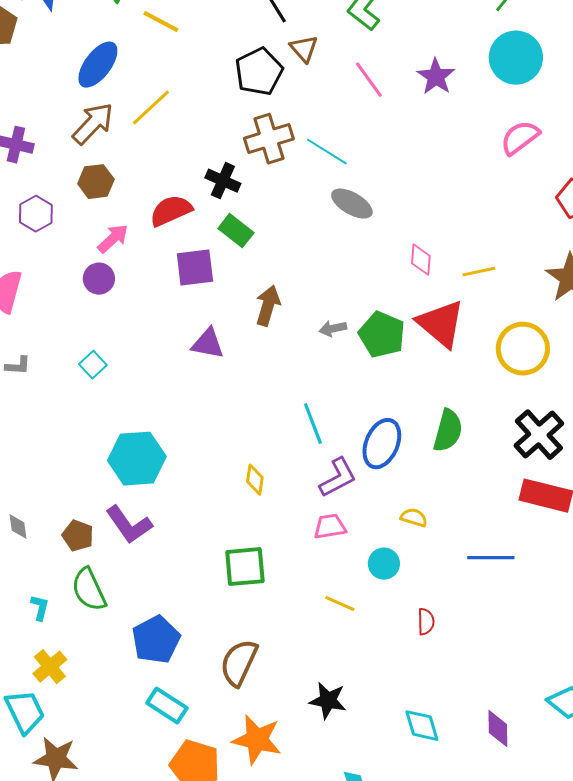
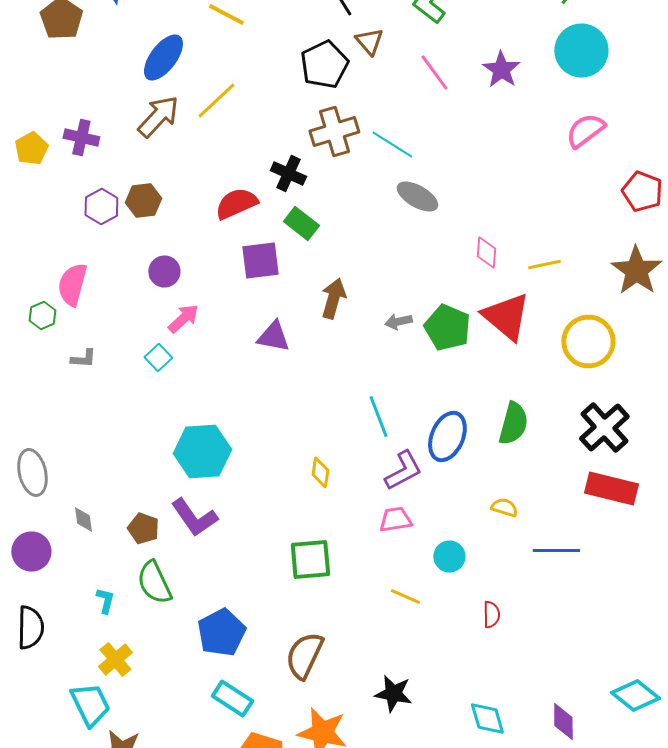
brown hexagon: (96, 182) -> (143, 200), moved
pink arrow: (113, 239) -> (183, 318), moved
yellow semicircle: (414, 518) -> (504, 508), moved

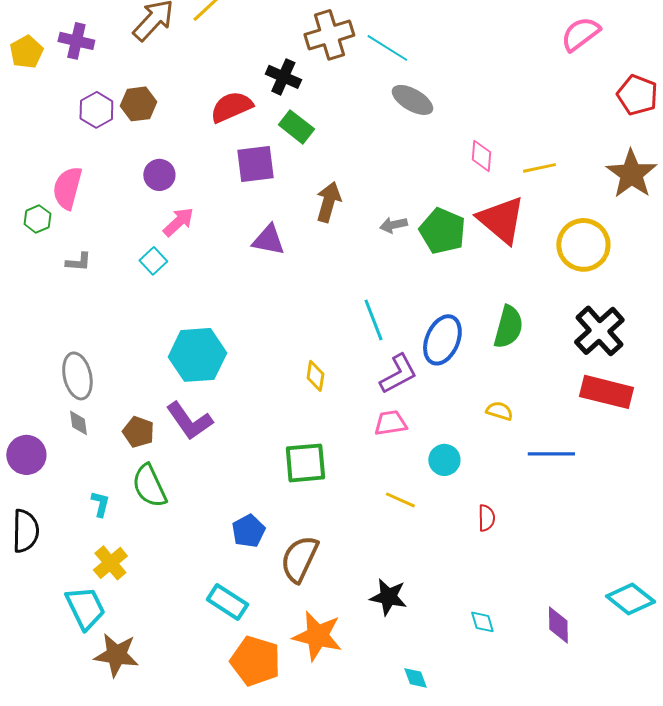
gray ellipse: (32, 472) -> (77, 376), moved
blue pentagon: (221, 632) -> (248, 531), moved, size x0.7
cyan diamond: (487, 718) -> (482, 622), size x0.7

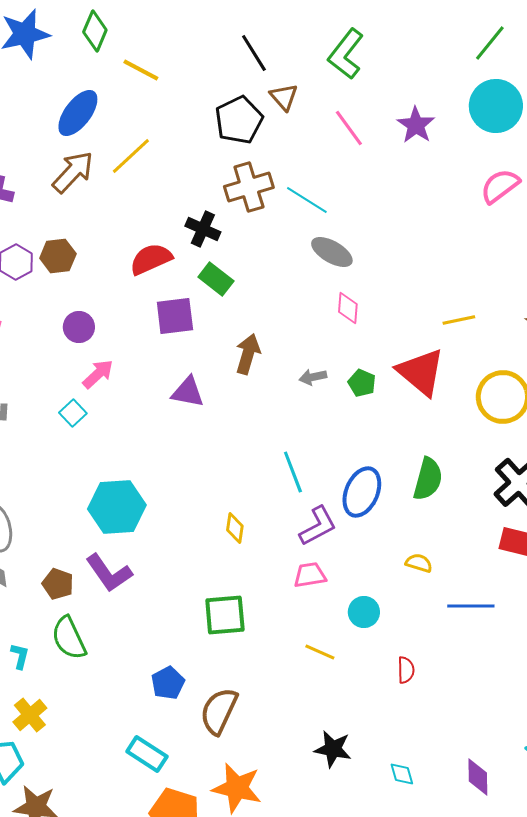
pink diamond: (481, 156) -> (348, 308), moved
green pentagon: (442, 231) -> (362, 383), size x0.6
black star: (388, 597) -> (333, 749), moved

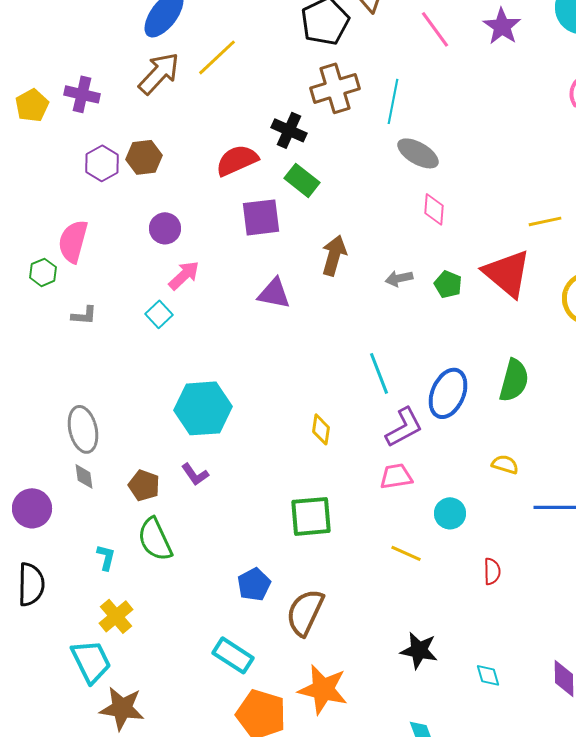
cyan line: (307, 200) -> (393, 101), turned 69
purple L-shape: (109, 573) -> (195, 474), size x0.6

